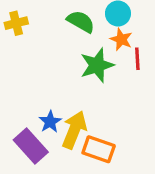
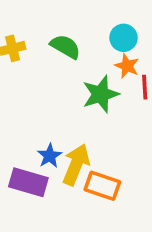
green semicircle: (81, 22) -> (65, 47), moved
purple rectangle: (31, 146) -> (28, 182), turned -32

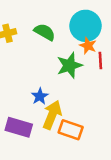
cyan circle: (124, 38) -> (85, 26), size x1.6
blue star: (50, 156) -> (40, 96), moved

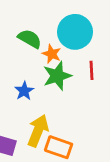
orange star: (88, 46) -> (52, 54), moved
blue star: (40, 96) -> (24, 91), moved

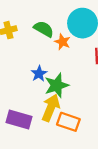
green star: (57, 76) -> (57, 85), moved

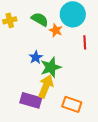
purple rectangle: (19, 119) -> (31, 100), moved
orange rectangle: (68, 122) -> (72, 104), moved

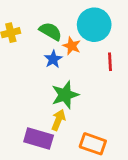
blue star: (36, 57) -> (53, 59), moved
yellow arrow: (46, 86) -> (58, 120), size x0.7

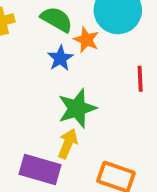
red line: (110, 62) -> (140, 79), moved

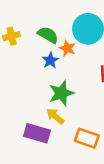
yellow arrow: (68, 144) -> (55, 116), turned -72

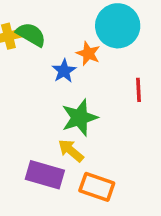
green semicircle: (48, 35) -> (31, 34), moved
orange rectangle: (87, 138) -> (97, 187), moved

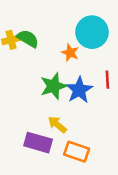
blue star: (64, 71) -> (79, 90), moved, size x1.5
green star: (80, 118) -> (53, 86), moved

